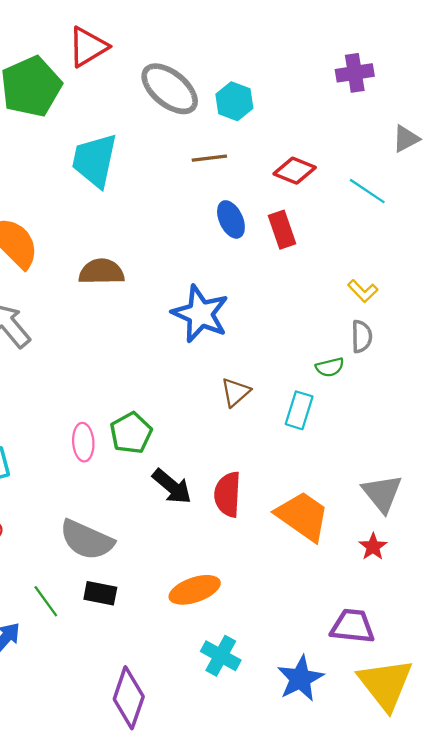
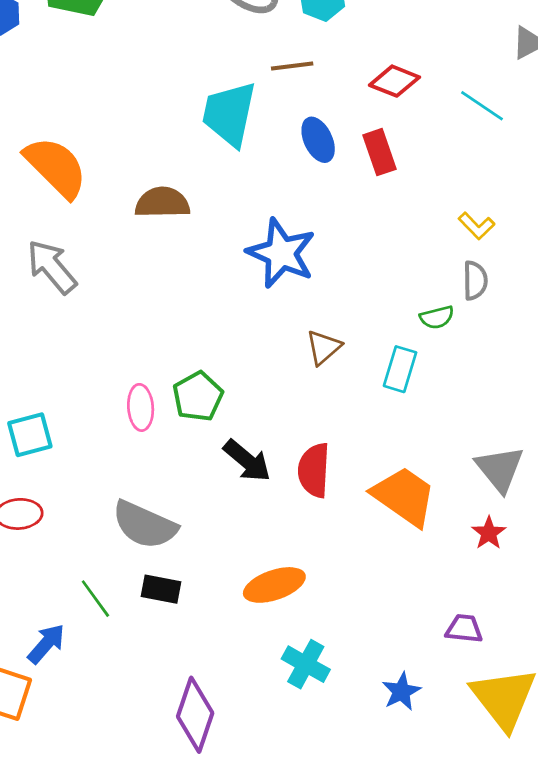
cyan trapezoid: (95, 160) -> (229, 114), moved
purple trapezoid: (353, 626) -> (464, 629), size x0.7
blue star: (300, 678) -> (401, 691), size x0.7

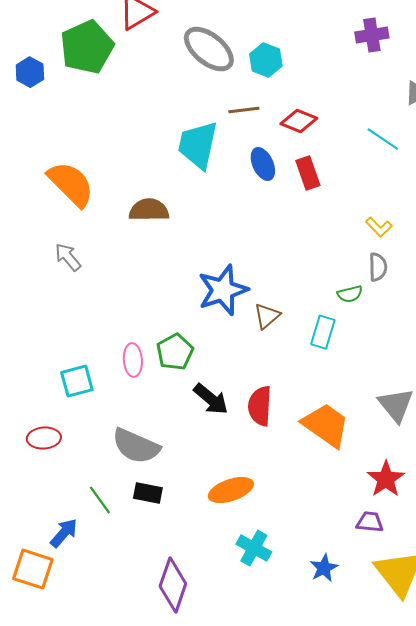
red diamond: (395, 81) -> (299, 121), moved
blue star: (281, 253) -> (223, 290), moved, turned 30
gray arrow: (52, 267) -> (68, 257), size x0.7
cyan square: (30, 435) -> (77, 381), moved
red star: (489, 533) -> (386, 479), moved, size x1.5

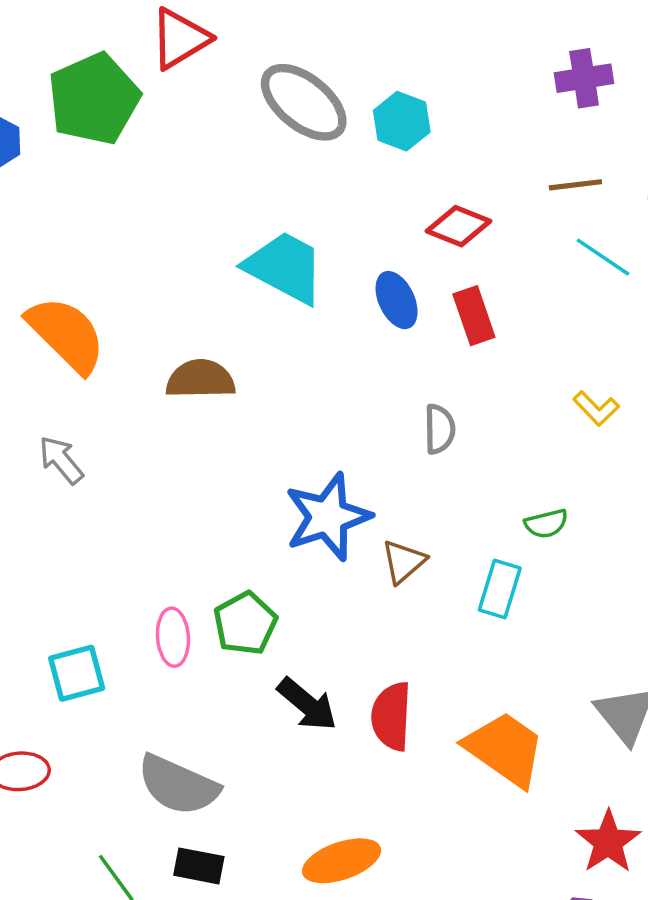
brown line: (244, 110) -> (575, 185), moved
cyan trapezoid: (198, 145) -> (285, 267), turned 106
gray semicircle: (378, 267) -> (440, 429), moved

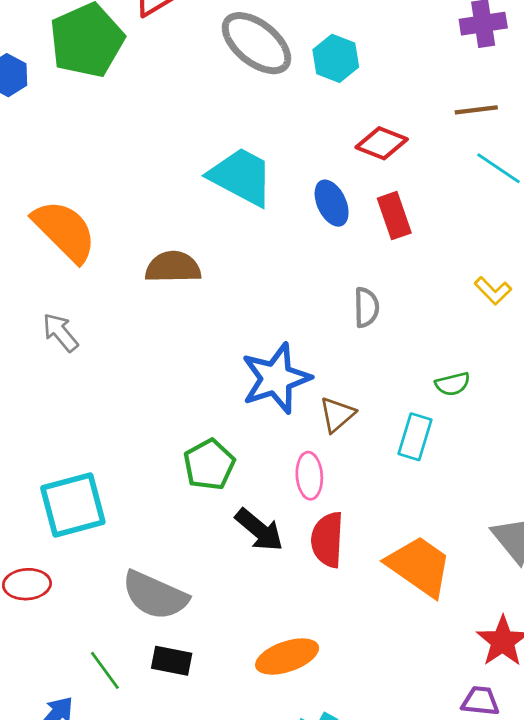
pink ellipse: (173, 637) -> (309, 476), moved
cyan square: (77, 673) -> (73, 505), size x1.4

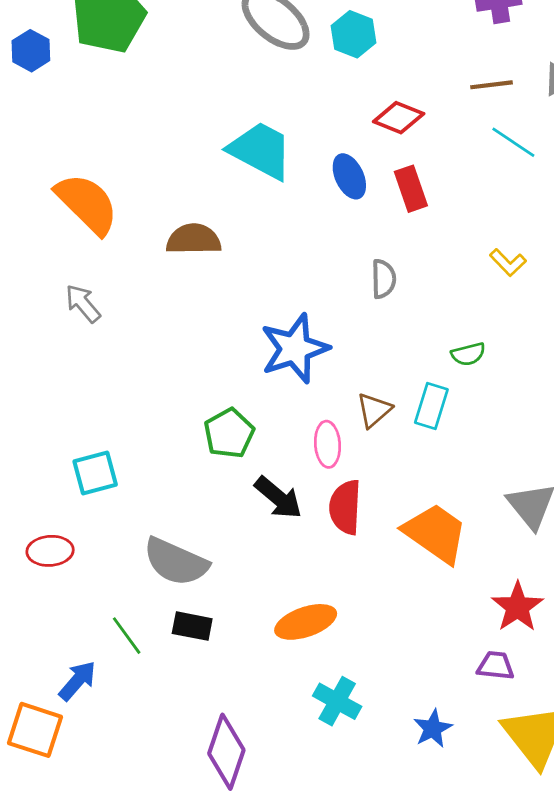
brown triangle: (337, 414) -> (374, 410), moved
cyan square: (73, 505) -> (95, 473), size x0.7

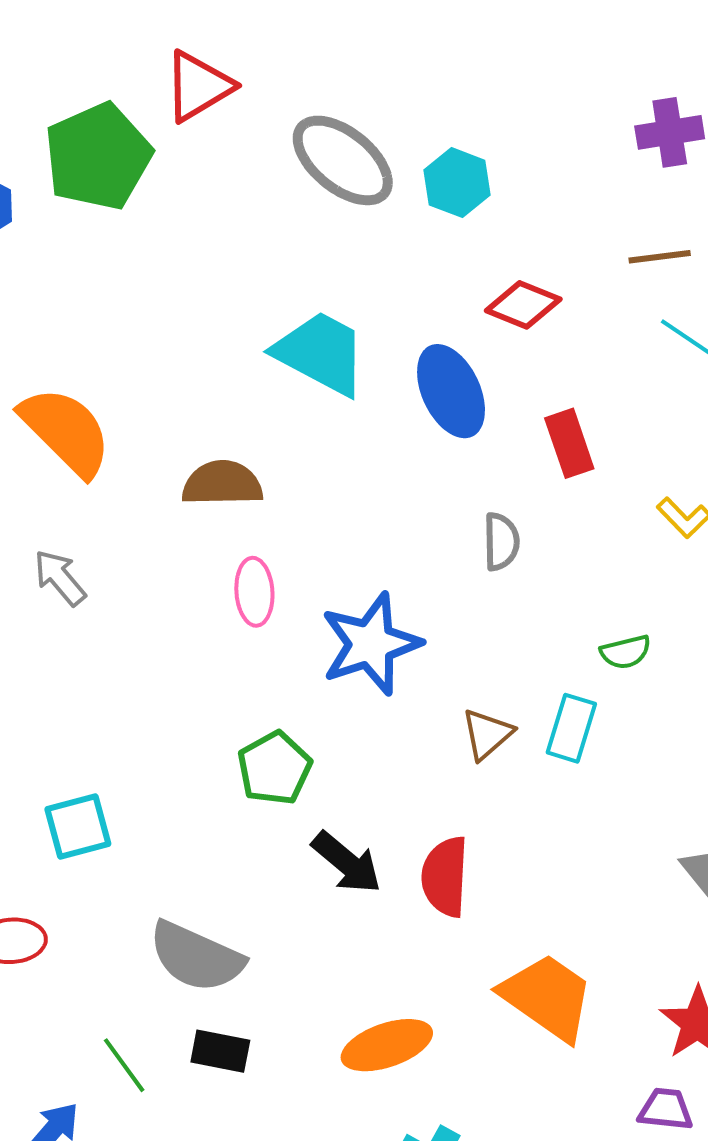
blue ellipse: (349, 176) -> (451, 391), size x1.4
red rectangle: (411, 189) -> (569, 443), moved
pink ellipse: (327, 444) -> (254, 592), moved
orange trapezoid: (435, 533) -> (547, 997), moved

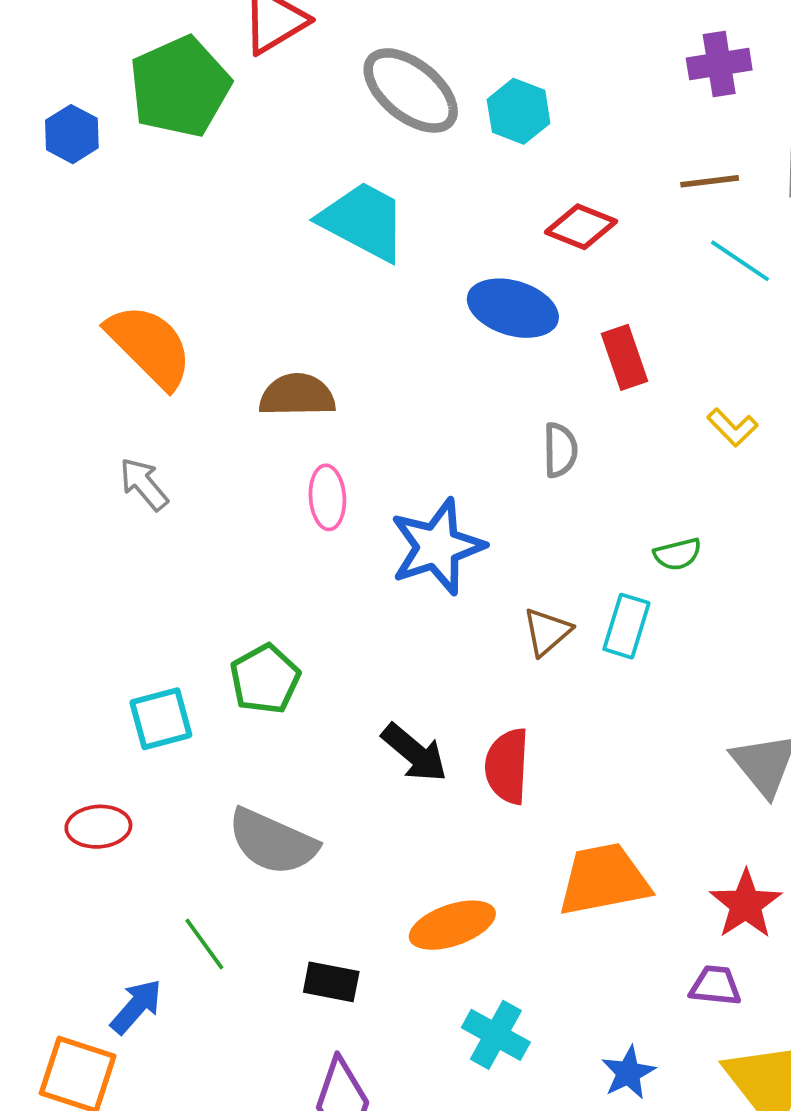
cyan trapezoid: (321, 353) -> (363, 221), moved
blue ellipse: (451, 391) -> (513, 308), turned -48
green pentagon: (274, 768) -> (265, 679), moved
orange trapezoid: (547, 997) -> (604, 880), turned -46
black rectangle: (220, 1051) -> (331, 982), moved

